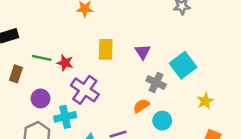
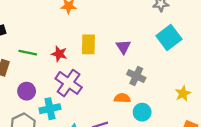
red star: (65, 63) -> (59, 54), moved
cyan square: (183, 65) -> (169, 37), moved
orange semicircle: (141, 106) -> (122, 98), turned 35

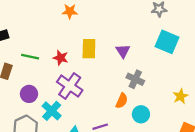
cyan square: (169, 37) -> (167, 42), turned -30
orange semicircle: (122, 98) -> (122, 101), turned 112
cyan cross: (50, 109) -> (52, 111), turned -36

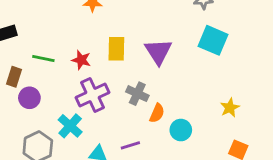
purple triangle: (123, 51) -> (158, 52), size x1.5
gray cross: (135, 79) -> (137, 94), moved
purple cross: (70, 86) -> (92, 95), turned 30
purple circle: (29, 94) -> (29, 98), moved

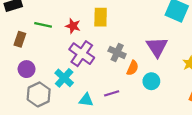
purple triangle: (158, 52) -> (157, 47), moved
purple cross: (92, 95) -> (82, 54), turned -30
purple circle: (29, 98) -> (27, 69), moved

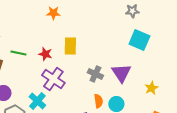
gray cross: (117, 52) -> (95, 74), moved
orange semicircle: (133, 68) -> (98, 101), moved, turned -32

